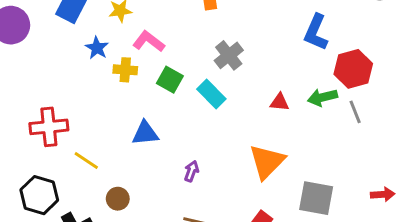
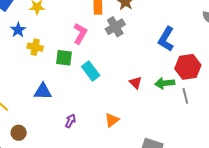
pink L-shape: (149, 41) -> (80, 33), moved, turned 75
gray cross: (229, 55) -> (115, 27), moved
green square: (170, 80) -> (64, 58), turned -30
red triangle: (280, 102) -> (136, 83), turned 32
orange triangle: (267, 162) -> (112, 120), moved, size x0.6

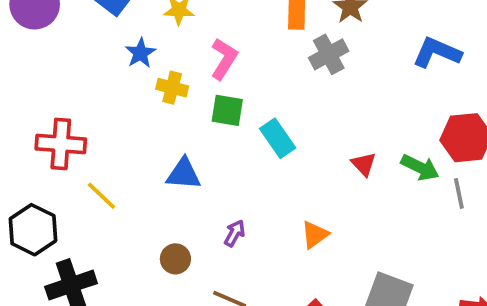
pink L-shape: (80, 33) -> (224, 59), moved
blue L-shape: (166, 39) -> (437, 52), moved, turned 80
green arrow: (165, 83) -> (420, 167), turned -150
brown circle: (19, 133) -> (175, 259), moved

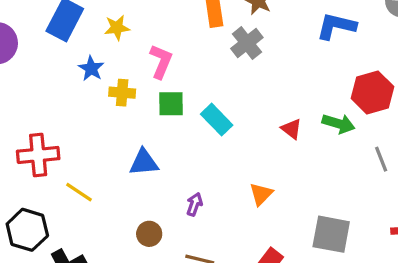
gray line: (459, 193) -> (381, 159), moved

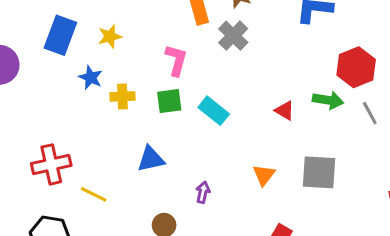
pink L-shape: (161, 61) -> (176, 60), moved
gray line: (381, 159) -> (370, 113), moved
gray square: (331, 234) -> (319, 172), moved

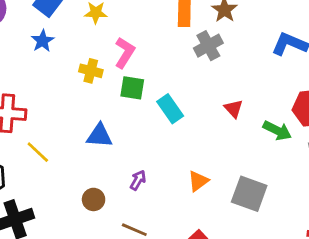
pink L-shape: (176, 60) -> (125, 53), moved
blue star: (91, 78) -> (43, 41), moved
red triangle: (285, 111) -> (234, 109), moved

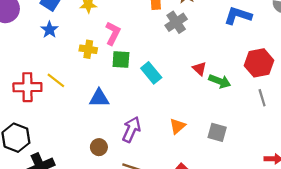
green arrow: (277, 130) -> (220, 81), moved
yellow line: (38, 152) -> (56, 80), moved
purple arrow: (138, 180) -> (131, 129), size x1.6
gray square: (249, 194) -> (217, 132), size x0.7

